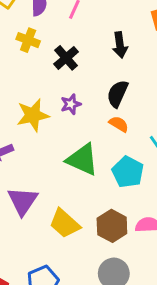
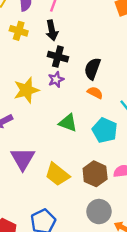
black arrow: (120, 45) -> (52, 30), moved
black cross: (66, 58) -> (58, 57), moved, turned -30
green triangle: (82, 160) -> (68, 123), size x0.7

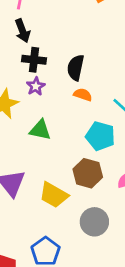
green triangle: (68, 123) -> (40, 130), moved
brown hexagon: (95, 174) -> (88, 173), moved
gray circle: (99, 212) -> (94, 222), moved

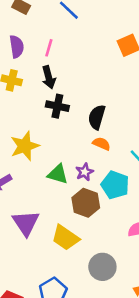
purple star: (36, 86) -> (85, 172), moved
brown hexagon: (88, 173) -> (86, 203), moved

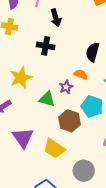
black arrow: (49, 77) -> (56, 18), moved
black semicircle: (97, 117) -> (93, 52), moved
purple star: (85, 172) -> (66, 87), moved

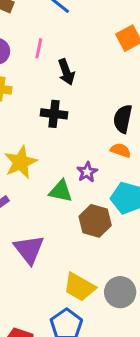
orange semicircle: (81, 74) -> (121, 150), moved
yellow trapezoid: (54, 149) -> (79, 287), moved

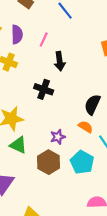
green triangle: (61, 191) -> (18, 145), moved
brown hexagon: (95, 221) -> (49, 162), moved

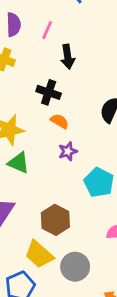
orange semicircle: (86, 127) -> (60, 121), moved
brown hexagon: (49, 162) -> (55, 220), moved

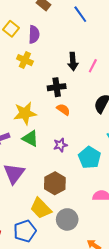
pink line: (47, 30) -> (93, 66), moved
black cross: (49, 92) -> (57, 87), turned -30
purple star: (68, 151) -> (60, 145), moved

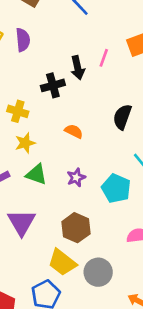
yellow cross: (25, 60) -> (18, 111), moved
pink line: (93, 66) -> (104, 58), moved
black cross: (57, 87) -> (53, 85), moved
yellow star: (25, 113) -> (25, 143), size x0.7

